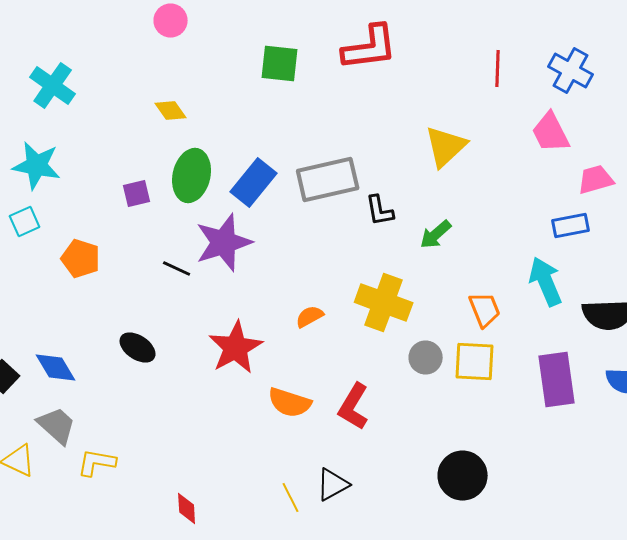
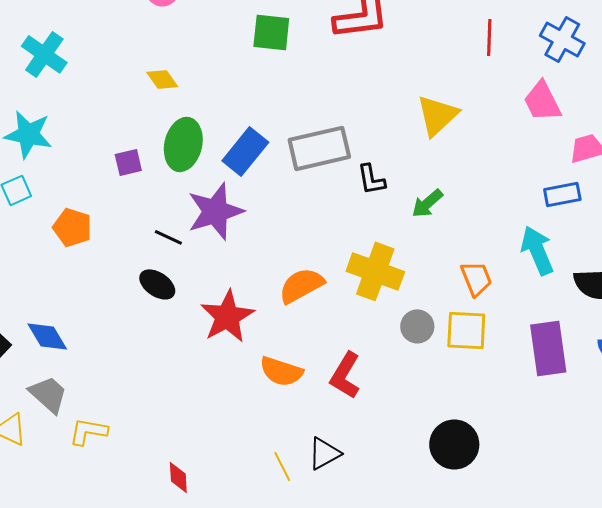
orange semicircle: (310, 316) -> (301, 285), size x1.6
black ellipse: (138, 348) -> (157, 284), moved

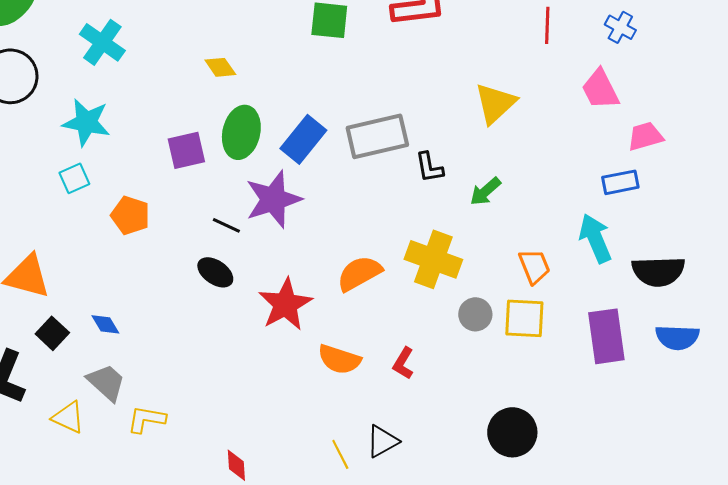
blue cross: (562, 39) -> (620, 27), size x0.7
purple square: (128, 162) -> (186, 150), size x1.4
blue diamond: (47, 336) -> (105, 324), size x0.7
red L-shape: (345, 375) -> (403, 363), size x0.7

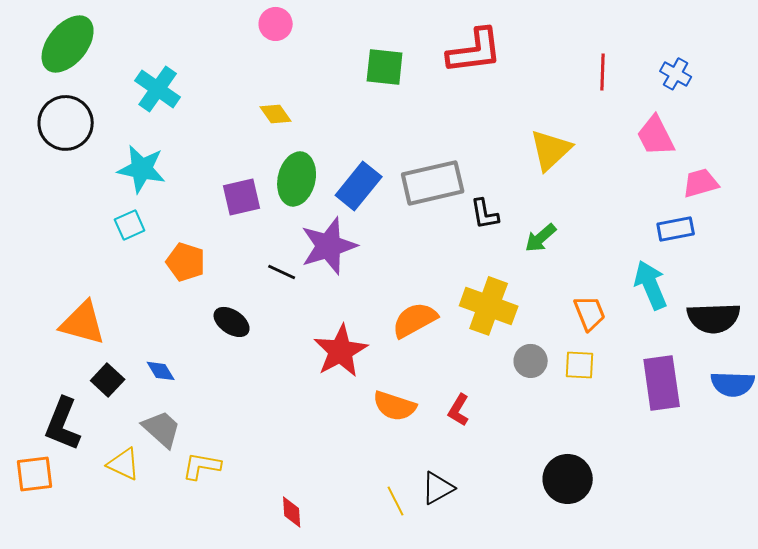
black ellipse: (215, 272) -> (232, 322), moved
yellow square: (524, 318) -> (580, 365), size x0.7

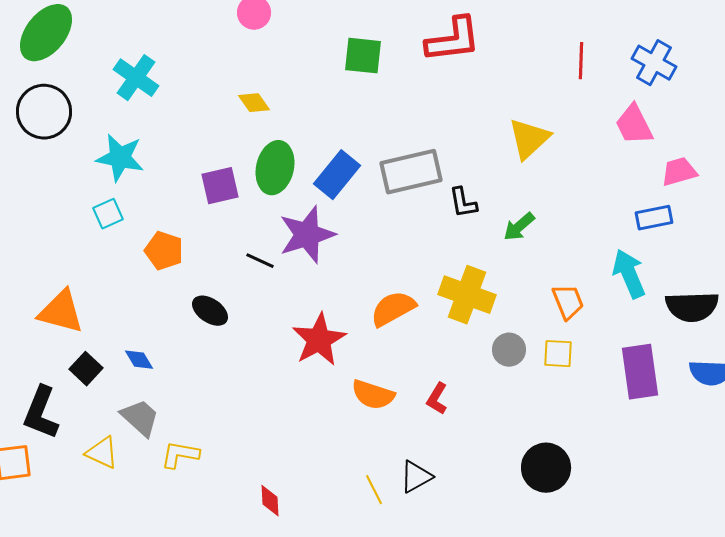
blue cross: (676, 74) -> (654, 63), size x1.4

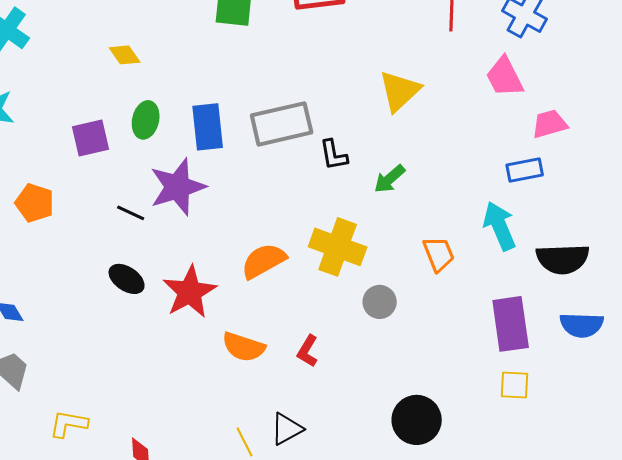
green ellipse: (275, 168) -> (146, 120), size x0.7
blue rectangle: (337, 175) -> (208, 127), turned -45
black ellipse: (210, 311) -> (127, 279), moved
yellow square: (558, 354) -> (515, 385), moved
yellow L-shape: (180, 455) -> (69, 424), moved

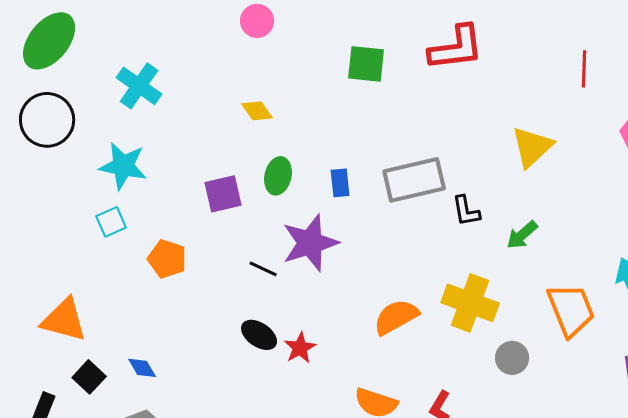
blue rectangle: (208, 127) -> (340, 183), size x0.6
orange trapezoid: (439, 254) -> (571, 310), size x1.5
red star: (190, 292) -> (300, 348), moved, size x0.6

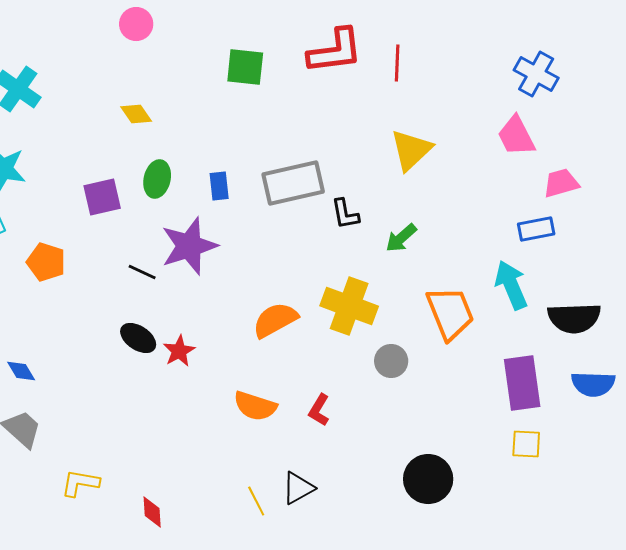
red line: (584, 69) -> (397, 63), moved

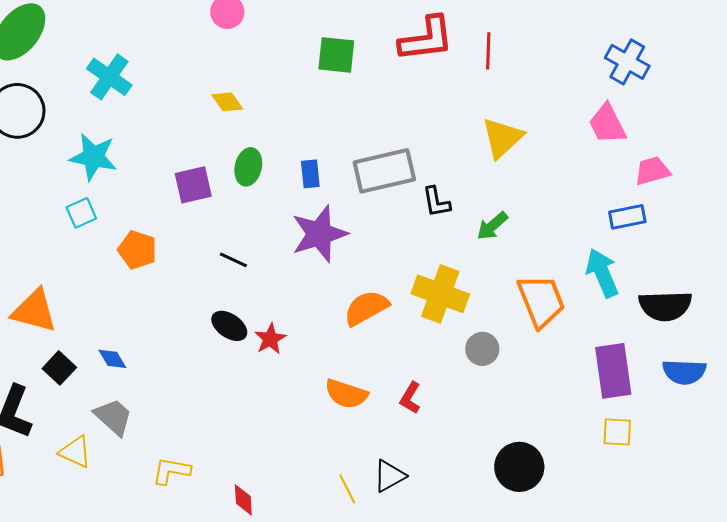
purple star: (189, 246) -> (319, 234), moved

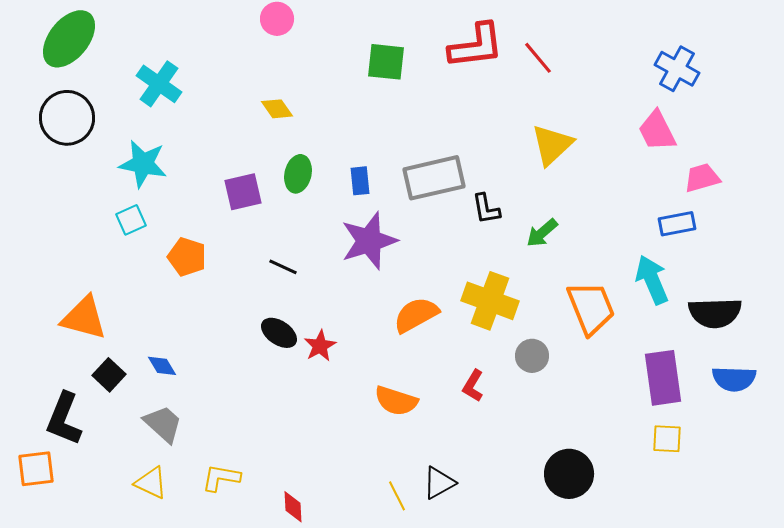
red line: (488, 51) -> (538, 58), turned -42
red L-shape: (410, 398) -> (473, 386), moved
yellow triangle: (75, 452) -> (151, 483), moved

